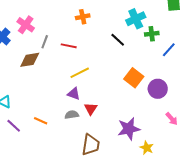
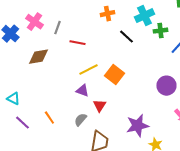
orange cross: (83, 17) -> (107, 14), moved
gray line: (45, 42) -> (57, 28), moved
orange square: (134, 78) -> (114, 75), moved
gray semicircle: (72, 115) -> (80, 120), moved, turned -40
orange line: (41, 121) -> (49, 118), turned 32

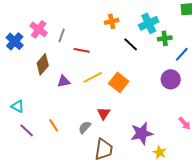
brown diamond: (38, 57) -> (43, 64), turned -40
purple circle: (166, 86) -> (171, 79), moved
purple triangle: (82, 91) -> (64, 81), moved, turned -32

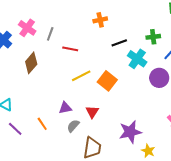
cyan cross: (149, 23) -> (137, 59), moved, turned -30
black line: (131, 44) -> (119, 43), turned -63
purple triangle: (64, 81) -> (65, 108), moved

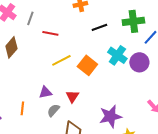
green cross: (153, 37) -> (133, 21), size x1.5
cyan cross: (137, 59) -> (117, 55), moved
orange line: (42, 124) -> (22, 108), turned 40

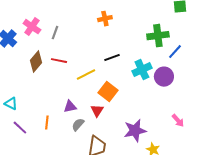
black line: (99, 27) -> (112, 58), moved
red line: (50, 33) -> (59, 61), moved
cyan cross: (117, 55) -> (142, 70), turned 30
orange square: (87, 65) -> (108, 92), moved

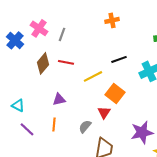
purple triangle: (70, 107) -> (59, 99), moved

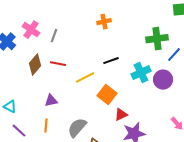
red triangle: (104, 112) -> (121, 115), moved, turned 32
gray semicircle: (85, 126) -> (77, 128), size x1.5

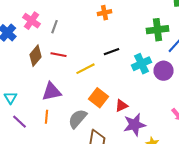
orange square: (107, 95) -> (98, 98), moved
purple triangle: (51, 101) -> (52, 92), size x1.5
cyan triangle: (10, 107) -> (10, 98), turned 32

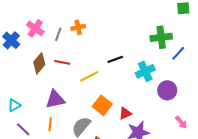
orange cross: (104, 13) -> (78, 27), moved
purple circle: (164, 71) -> (167, 90), moved
cyan triangle: (10, 98) -> (14, 105), turned 32

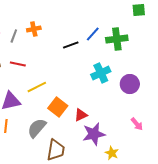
blue line: (178, 53) -> (93, 34), moved
black line: (115, 59) -> (71, 45), moved
yellow line: (89, 76) -> (37, 87), moved
purple circle: (167, 90) -> (130, 84), moved

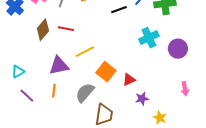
pink arrow: (137, 124) -> (185, 89), turned 32
purple star: (94, 134) -> (142, 99), size x0.6

